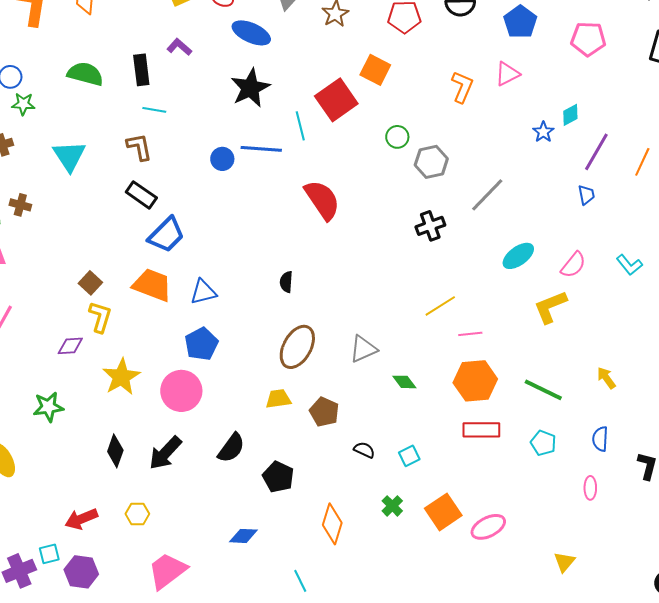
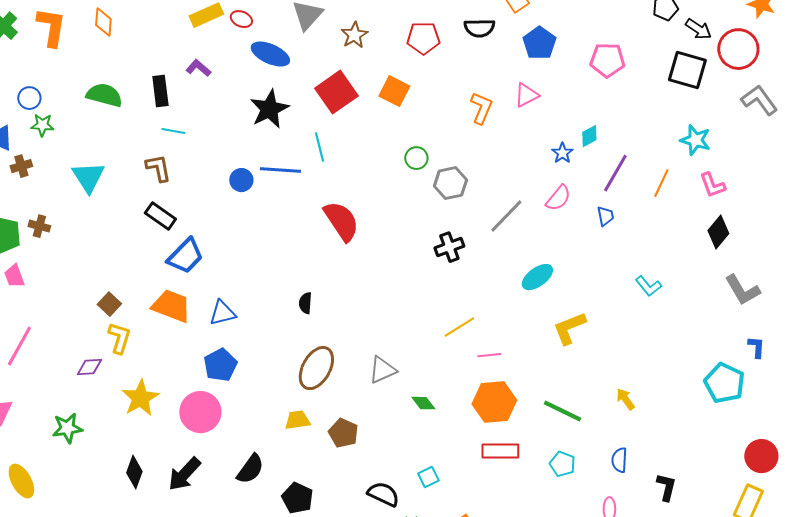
red square: (336, 100) -> (336, 92), moved
pink semicircle: (573, 265) -> (558, 198), moved
black semicircle: (364, 450) -> (383, 494), moved, size x1.5

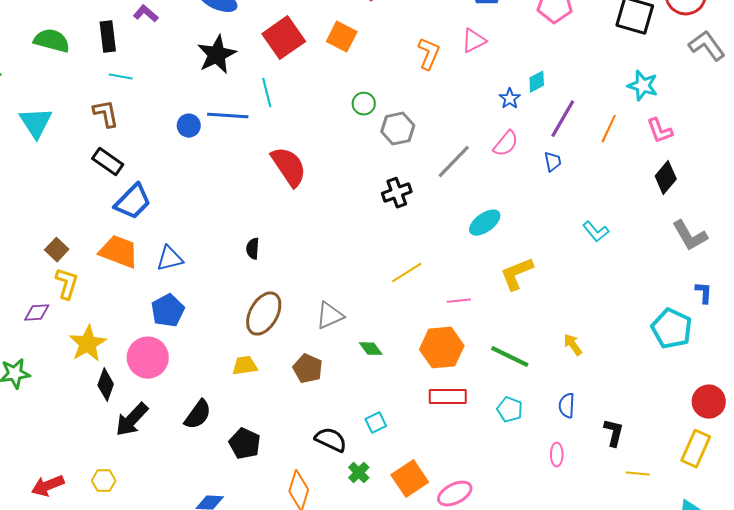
pink line: (489, 355) -> (459, 301), moved
brown pentagon: (343, 433) -> (308, 369), moved
black diamond: (134, 472) -> (106, 385), moved

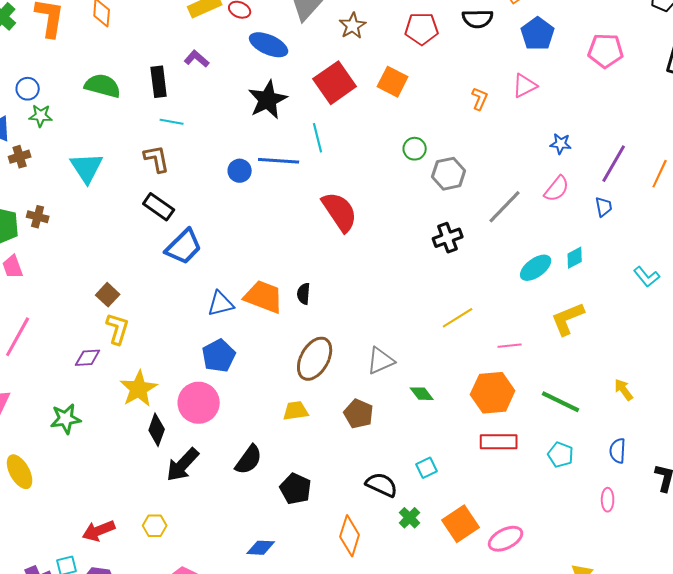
orange L-shape: (429, 54) -> (480, 99), size x0.7
cyan diamond: (537, 82) -> (575, 258), moved
blue star: (510, 99) -> (561, 144), turned -30
orange trapezoid: (119, 252) -> (264, 297), moved

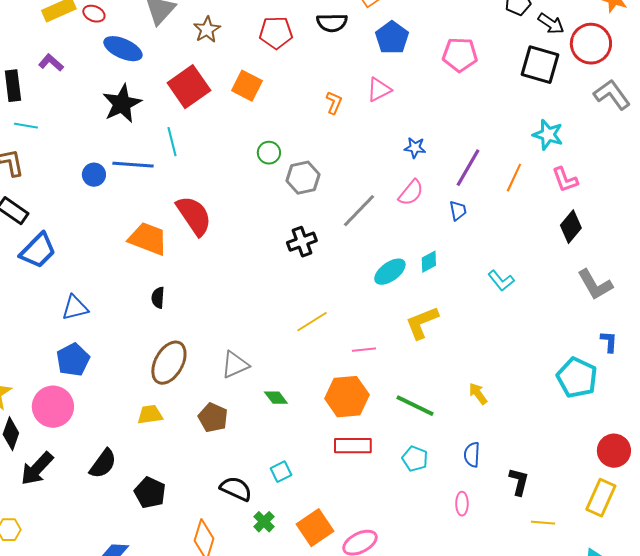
orange trapezoid: (264, 297) -> (148, 239), moved

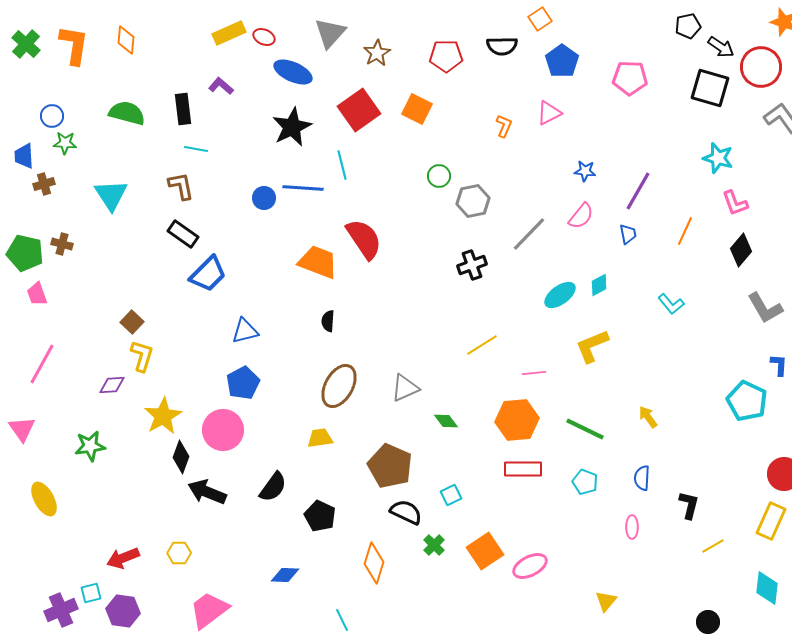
orange line: (514, 178) -> (685, 231), moved
brown pentagon: (213, 418) -> (390, 466), moved, size x1.5
black arrow: (37, 469) -> (207, 492), turned 69
yellow line: (543, 523) -> (713, 546), turned -35

